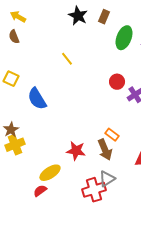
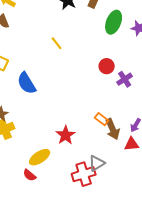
brown arrow: (105, 150) -> (113, 129), moved
red star: (76, 151) -> (66, 135), turned 30
red semicircle: (40, 191) -> (30, 175), turned -104

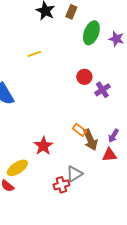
yellow line: (57, 43) -> (34, 54), turned -72
red cross: (84, 174) -> (61, 185), size x0.7

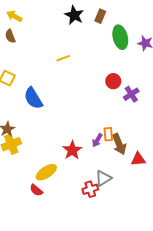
green ellipse: (91, 33) -> (120, 37), turned -35
orange rectangle: (79, 130) -> (108, 134), turned 48
purple arrow: (113, 136) -> (97, 140), moved

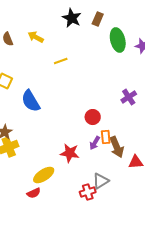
yellow arrow: (14, 16) -> (36, 37), moved
red circle: (113, 81) -> (93, 117), moved
red star: (72, 150) -> (70, 153), turned -30
red semicircle: (36, 190) -> (34, 193), turned -64

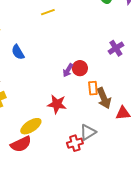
blue semicircle: (31, 101) -> (18, 52), size x0.7
purple arrow: (95, 143) -> (68, 70), moved
red semicircle: (34, 193) -> (21, 144), size x1.5

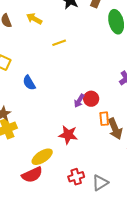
gray triangle: (88, 132) -> (100, 183), moved
red cross: (75, 143) -> (76, 177), moved

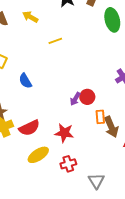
red semicircle: (32, 175) -> (29, 128), moved
red cross: (76, 177) -> (68, 164), moved
gray triangle: (100, 183) -> (96, 181), turned -30

